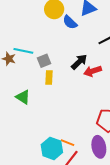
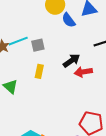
cyan line: (23, 51) -> (18, 41), turned -42
gray square: (44, 61) -> (38, 45), moved

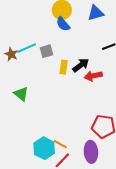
blue semicircle: (69, 20) -> (63, 24), moved
yellow rectangle: (39, 71) -> (64, 67), moved

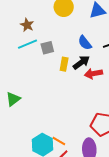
blue semicircle: (63, 24) -> (85, 43), moved
brown star: (11, 54) -> (27, 25), moved
green triangle: (21, 94) -> (13, 99), moved, turned 42

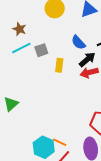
black arrow: (81, 62) -> (87, 59), moved

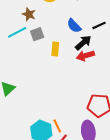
brown star: (19, 29) -> (29, 14), moved
orange line: (60, 142) -> (57, 126), turned 40

